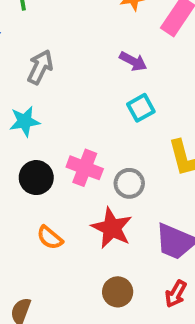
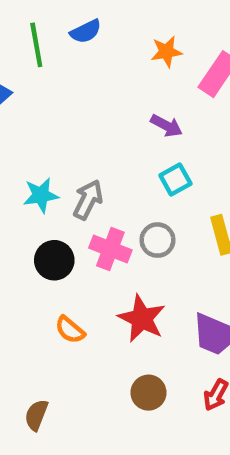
gray arrow: (40, 67) -> (88, 200), moved
gray circle: (129, 183) -> (157, 240), moved

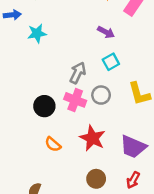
cyan star: (41, 195) -> (37, 33), moved
gray arrow: (88, 200) -> (78, 73), moved

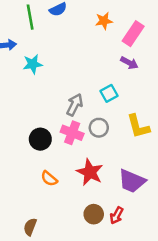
purple arrow: (106, 32) -> (129, 63), moved
red arrow: (133, 180) -> (117, 215), moved

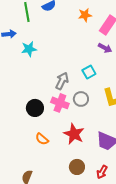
red arrow: (117, 215) -> (102, 172), moved

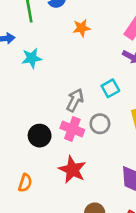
orange star: (85, 15) -> (82, 28), moved
red star: (74, 134) -> (72, 170), moved
orange semicircle: (42, 139) -> (25, 183), moved, turned -112

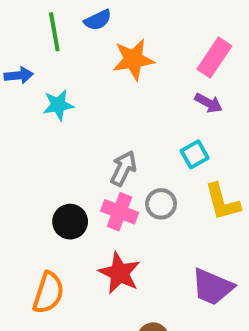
orange star: (82, 28) -> (133, 60), size x1.5
cyan square: (110, 88) -> (195, 154), moved
orange semicircle: (25, 183) -> (48, 293), size x1.5

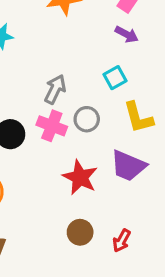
red star: (120, 273) -> (80, 177), moved
purple trapezoid: (212, 287) -> (128, 166), moved

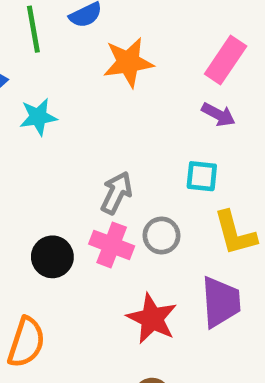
cyan square: (115, 78) -> (202, 176), turned 35
purple trapezoid: (128, 166) -> (221, 302), turned -117

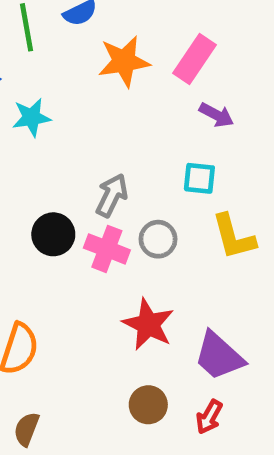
pink rectangle: (226, 60) -> (195, 59), moved
black circle: (52, 257) -> (53, 234), moved
purple trapezoid: (221, 302) -> (219, 356), moved, turned 136

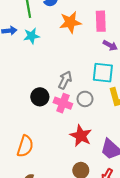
pink rectangle: (195, 59) -> (101, 21), turned -36
cyan star: (31, 117) -> (31, 36), moved
cyan square: (199, 178) -> (103, 73), size x1.5

